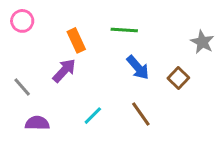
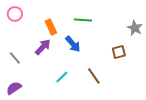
blue arrow: (138, 67) -> (73, 44), moved
brown square: (178, 78) -> (119, 52), turned 32
purple semicircle: (37, 123) -> (14, 88), moved, turned -35

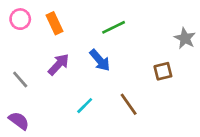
green line: (83, 20) -> (114, 27), turned -30
orange rectangle: (51, 27) -> (54, 23), moved
purple semicircle: (14, 88) -> (19, 121), turned 70

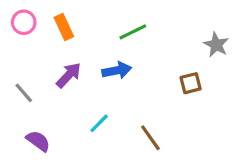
blue arrow: (100, 60) -> (117, 70), turned -60
brown line: (129, 104) -> (150, 138), moved
purple semicircle: (19, 121) -> (38, 141), moved

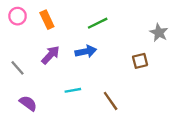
cyan line: (99, 123) -> (73, 90), turned 35

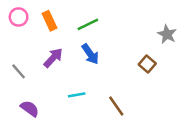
green line: (98, 23) -> (88, 24), moved
blue arrow: (86, 51) -> (90, 54), turned 66
brown square: (140, 61) -> (147, 64), turned -35

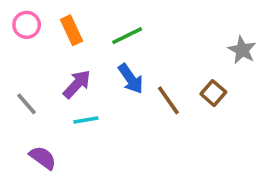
cyan line: (77, 95) -> (86, 120), moved
brown line: (116, 106) -> (168, 100), moved

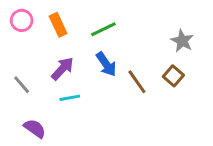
gray star: (242, 50) -> (182, 41), moved

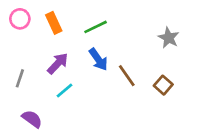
brown square: (173, 76) -> (163, 85), moved
gray line: (22, 85) -> (20, 78), turned 60
cyan line: (70, 98) -> (64, 90), turned -30

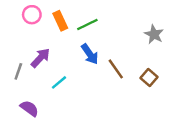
pink circle: (20, 19) -> (32, 15), moved
orange rectangle: (54, 23) -> (60, 21), moved
purple arrow: (58, 63) -> (40, 58), moved

